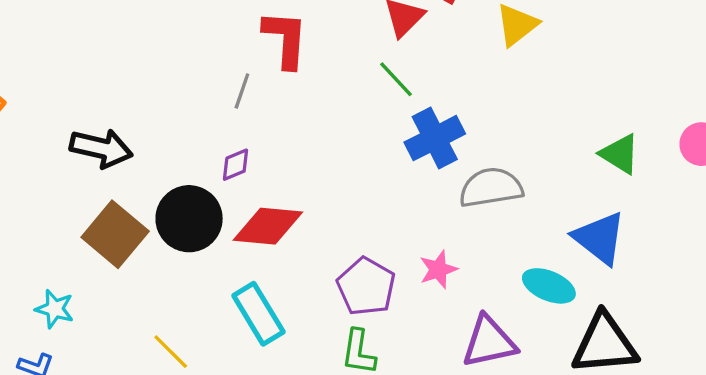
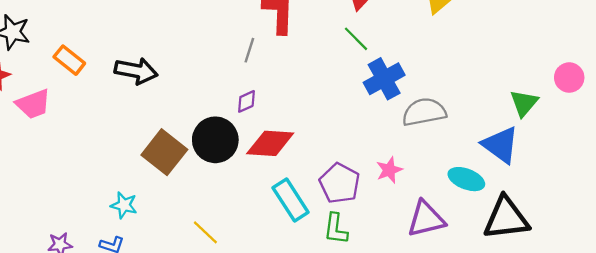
black arrow: (101, 148) -> (136, 71), moved
green triangle: (620, 154) -> (524, 103), moved, turned 40
cyan rectangle: (258, 314) -> (291, 200), moved

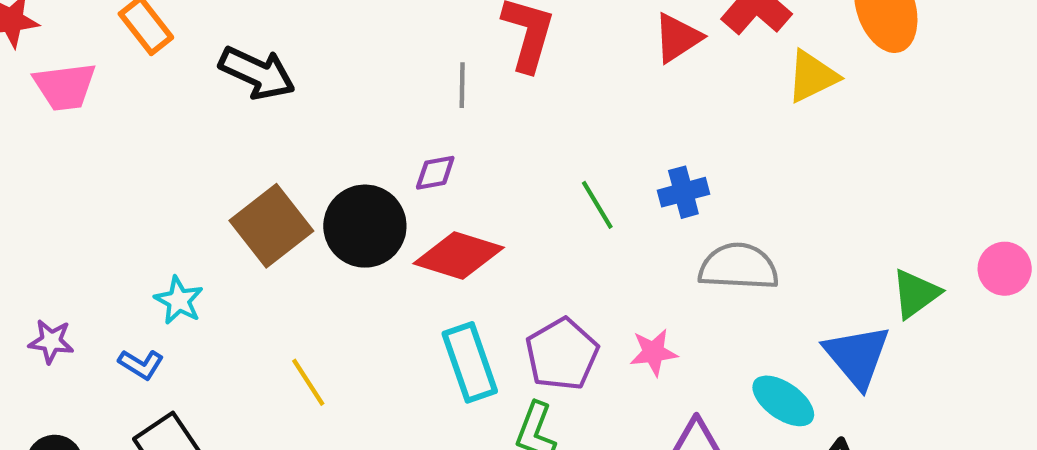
green line: (356, 39) -> (597, 205), moved
gray line: (249, 50) -> (462, 85), turned -30
blue cross: (384, 79) -> (683, 192), size x0.7

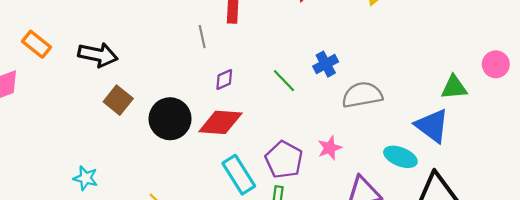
purple diamond: (435, 173) -> (224, 80), moved
brown square: (271, 226) -> (118, 100), moved, size x0.7
green triangle: (916, 294) -> (454, 87), turned 44

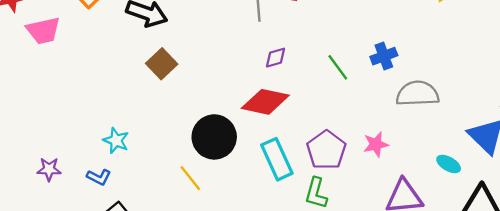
black circle: (170, 119) -> (214, 137), moved
cyan ellipse: (400, 157) -> (449, 164), size x0.7

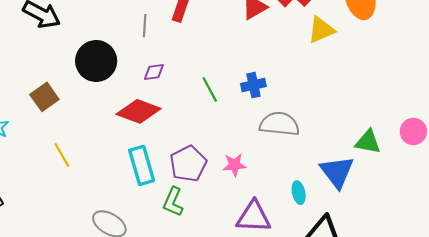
brown square: (162, 64) -> (44, 97), moved
black circle: (214, 137) -> (96, 61), moved
cyan ellipse: (449, 164) -> (299, 193), turned 40
yellow line: (190, 178) -> (62, 155), moved

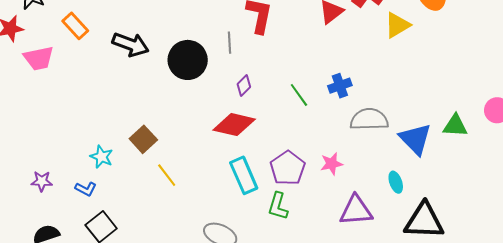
black circle: (96, 61) -> (188, 60), moved
purple diamond: (154, 72) -> (244, 85), turned -30
brown square: (44, 97) -> (143, 139), moved
blue triangle: (337, 172) -> (415, 139), moved

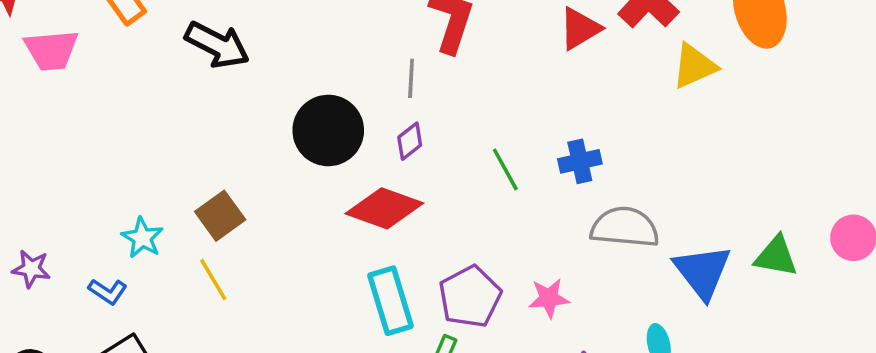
gray line: (229, 43) -> (411, 78), moved
black circle: (188, 60) -> (328, 130), moved
yellow line: (167, 175) -> (213, 280), moved

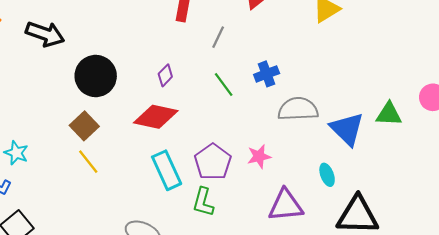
gray line: (411, 78) -> (218, 37), moved, turned 30
black circle: (328, 130) -> (96, 76), moved
brown square: (220, 216) -> (84, 126), moved
yellow line: (213, 280) -> (88, 162), moved

